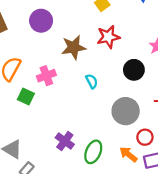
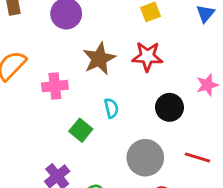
brown star: (74, 47) -> (99, 59), turned -30
green square: (26, 97) -> (81, 130), moved

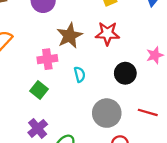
pink cross: (55, 86) -> (47, 59), moved
green square: (81, 130) -> (39, 90), moved

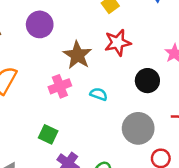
cyan semicircle: (80, 74) -> (99, 94), turned -42
green square: (39, 90) -> (48, 134), moved

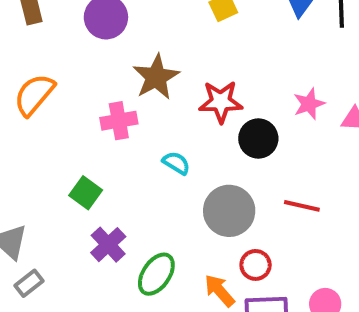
red star: (118, 43) -> (221, 102), moved
cyan semicircle: (99, 94) -> (176, 163), moved

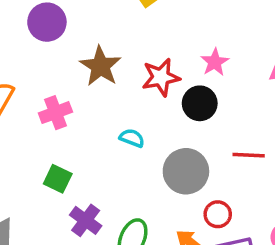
pink star: (309, 104) -> (215, 62), moved
pink cross: (119, 121) -> (55, 113), moved

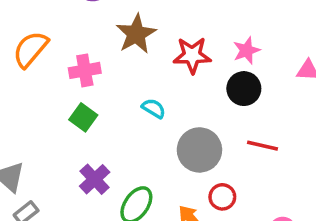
black circle: (200, 103) -> (244, 89), moved
green square: (58, 179) -> (83, 117), moved

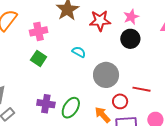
red line: (263, 146) -> (142, 89), moved
purple cross: (95, 179) -> (46, 104), moved, turned -36

